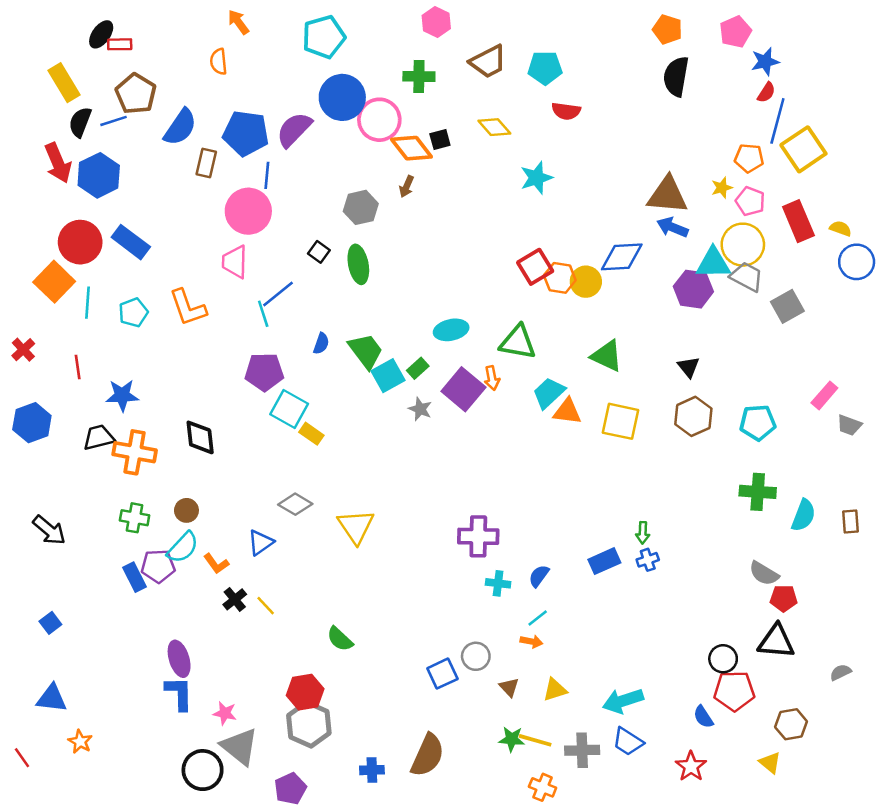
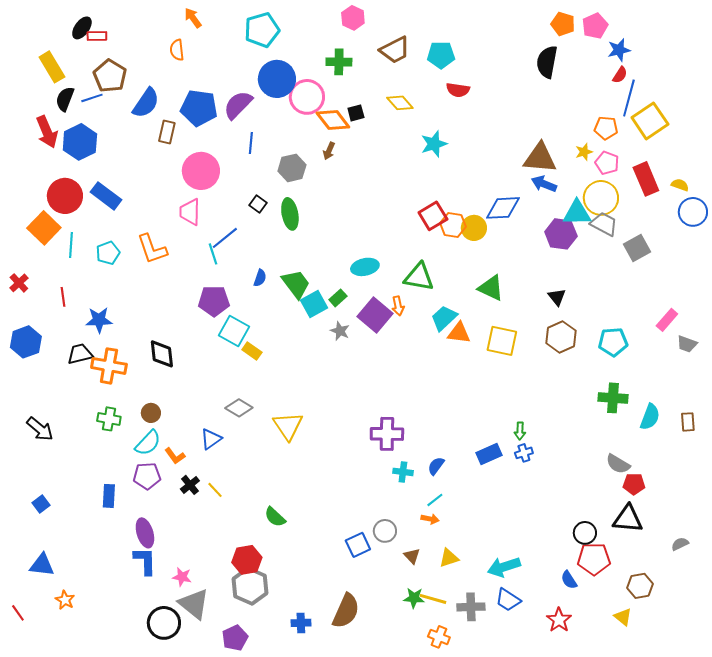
orange pentagon: (667, 29) -> (563, 24), moved
blue line: (267, 175) -> (251, 143), moved
purple pentagon: (158, 566) -> (147, 476), moved
blue rectangle: (135, 577) -> (109, 496), moved, turned 30

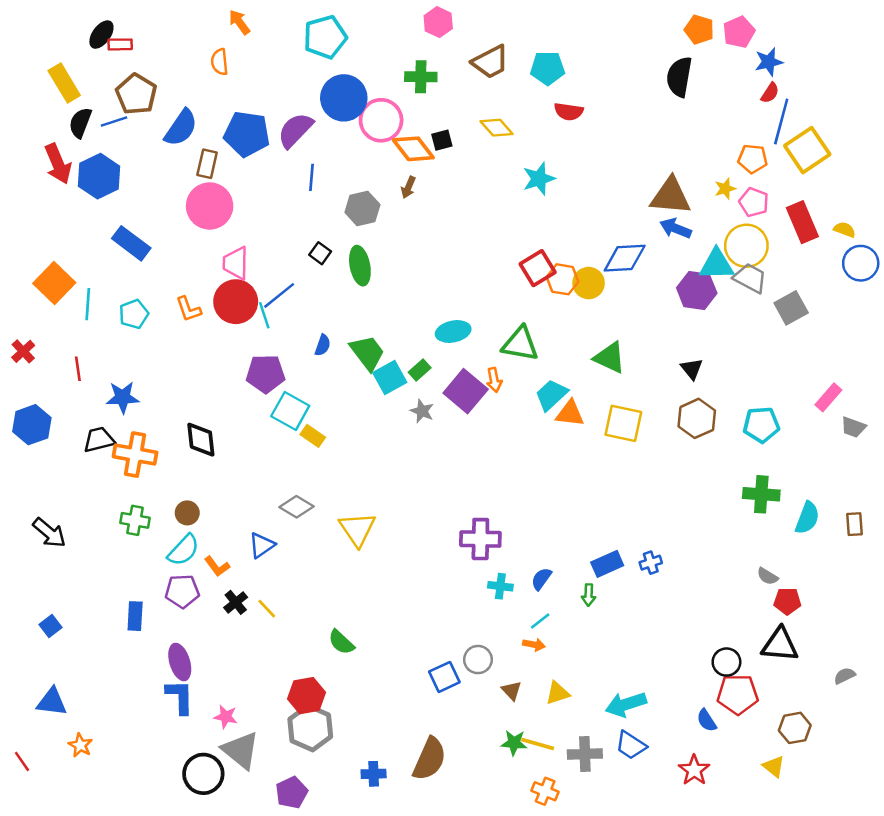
pink circle: (201, 171) -> (210, 206), moved
red circle: (65, 196) -> (236, 302), moved
orange L-shape: (152, 249) -> (188, 309), size x0.7
green arrow: (520, 431) -> (589, 595), moved
gray semicircle: (618, 464) -> (767, 576), size x0.7

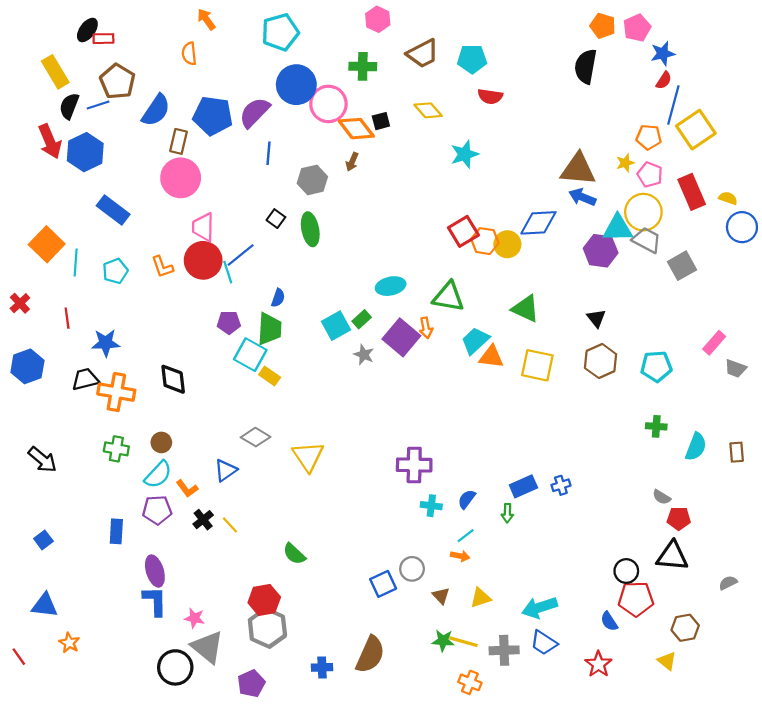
green trapezoid: (367, 353) -> (270, 329), moved, turned 40
purple pentagon: (265, 374) -> (229, 322), size x0.7
green cross: (761, 494) -> (656, 426), size x0.7

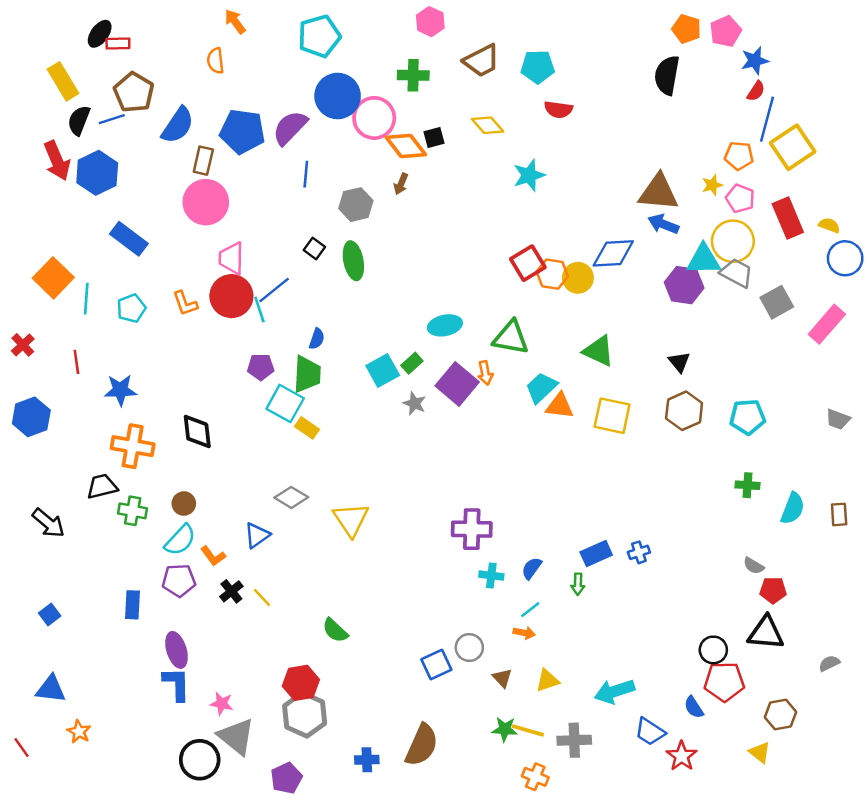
pink rectangle: (714, 343) -> (827, 324), moved, size x1.4
black trapezoid: (85, 379) -> (102, 486), moved
blue trapezoid: (544, 643) -> (650, 732), moved

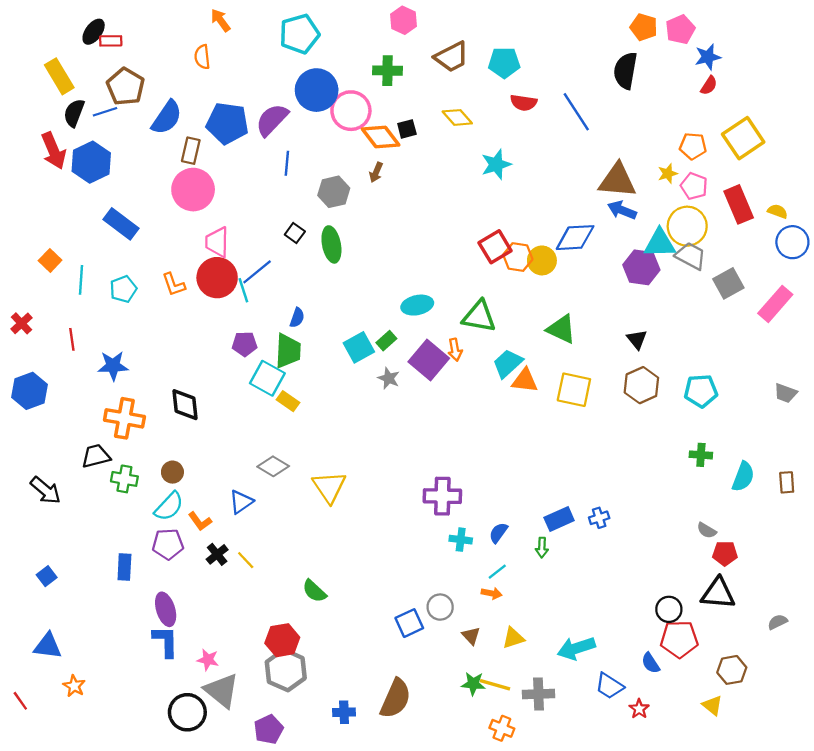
blue line: (767, 119) -> (576, 112), moved, turned -48
orange square: (53, 278) -> (50, 260), size x0.6
red star: (682, 756) -> (639, 709), size x0.7

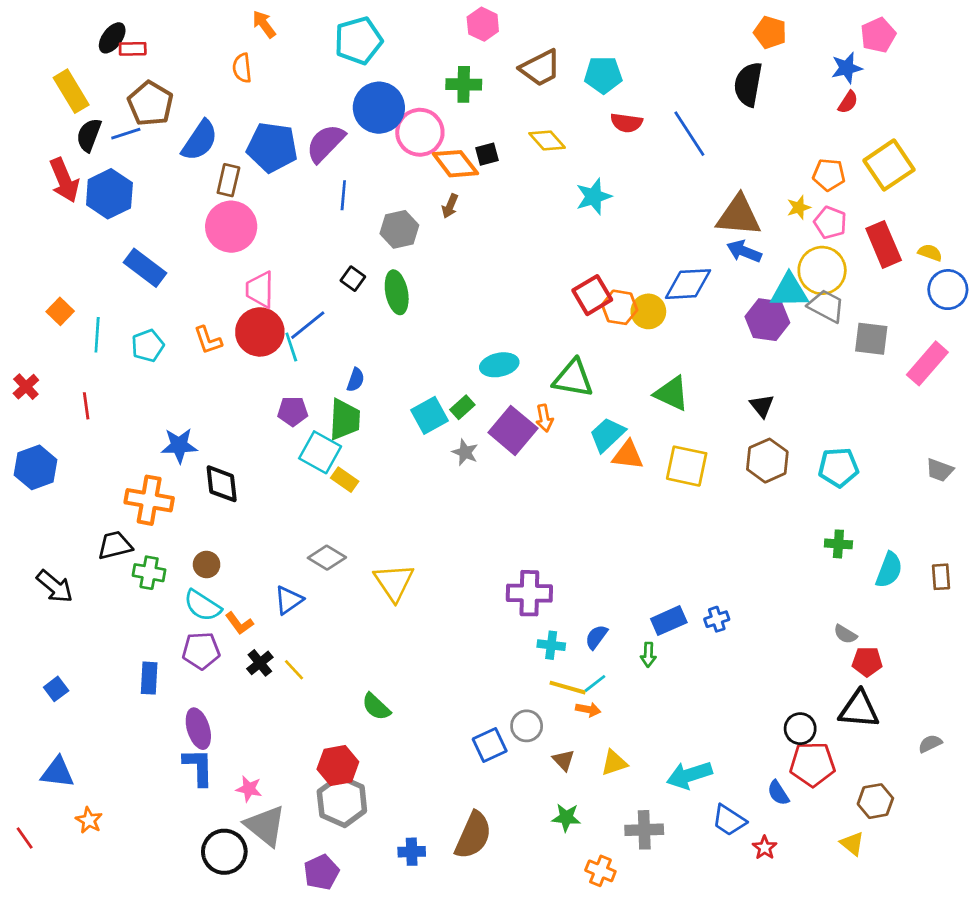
pink pentagon: (680, 29) -> (878, 35), moved
gray square: (728, 283) -> (871, 339), turned 36
blue star: (113, 366) -> (179, 445), moved
cyan semicircle: (169, 506) -> (202, 606), turned 80
yellow line: (495, 685) -> (568, 688), moved

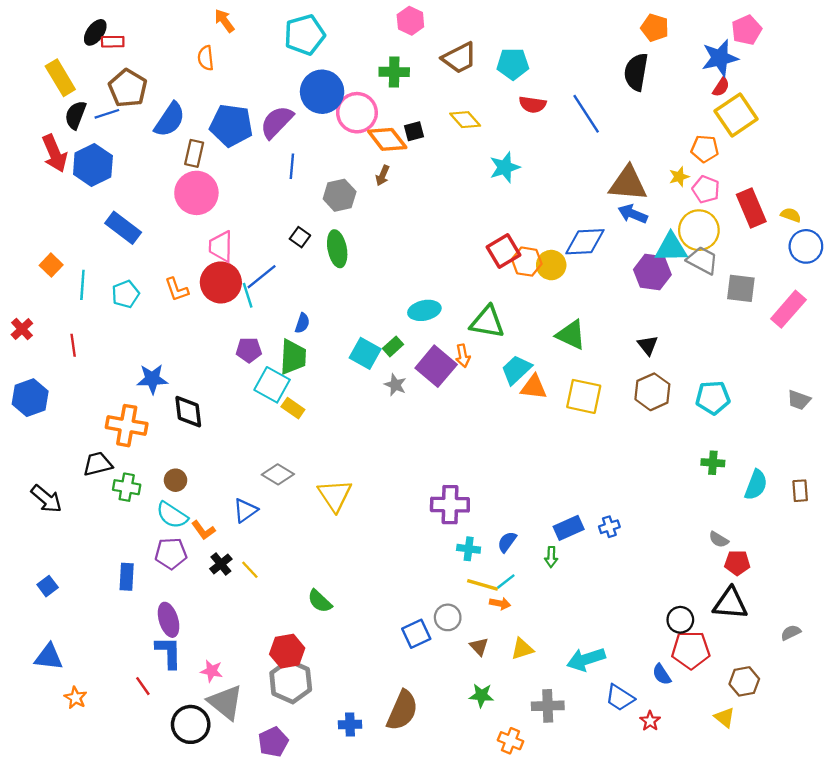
blue star: (847, 68) -> (720, 58), size x1.4
yellow square: (889, 165) -> (736, 115), moved
cyan square: (429, 415) -> (365, 353), turned -32
red line: (25, 838) -> (143, 686), moved

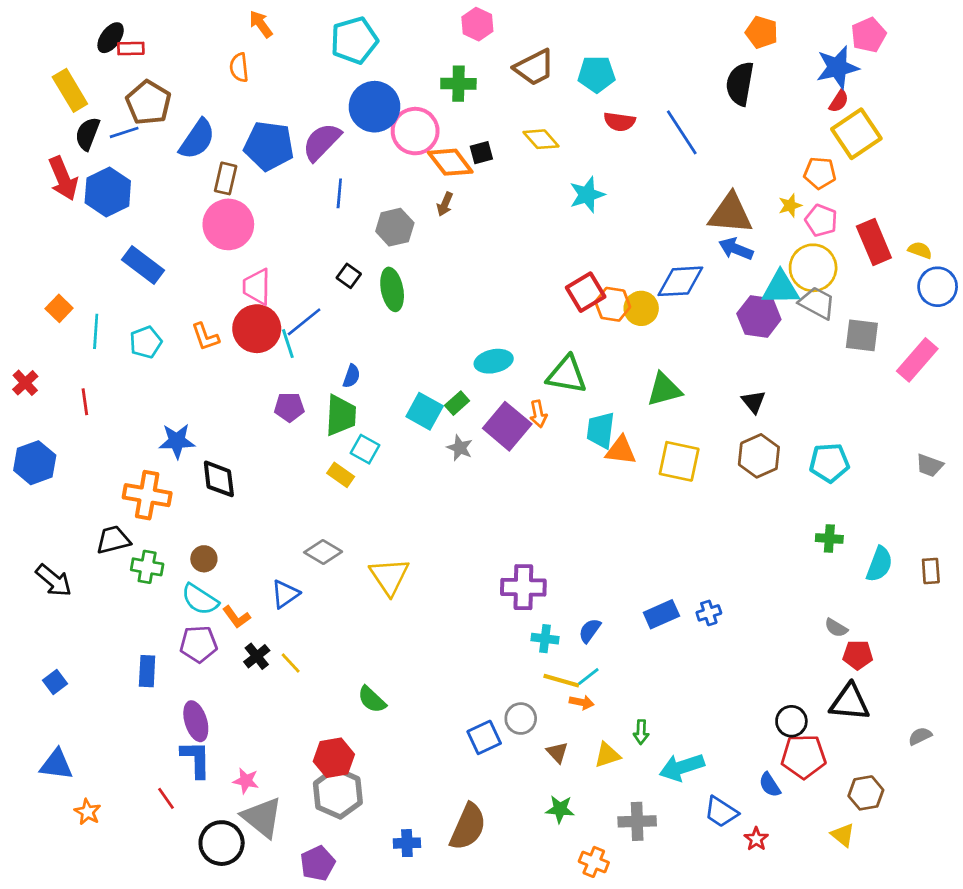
green triangle: (571, 335) -> (664, 390), turned -40
cyan trapezoid: (516, 370) -> (601, 430), turned -40
cyan square: (272, 385) -> (365, 449), moved, size x0.7
green arrow: (551, 557) -> (641, 732), moved

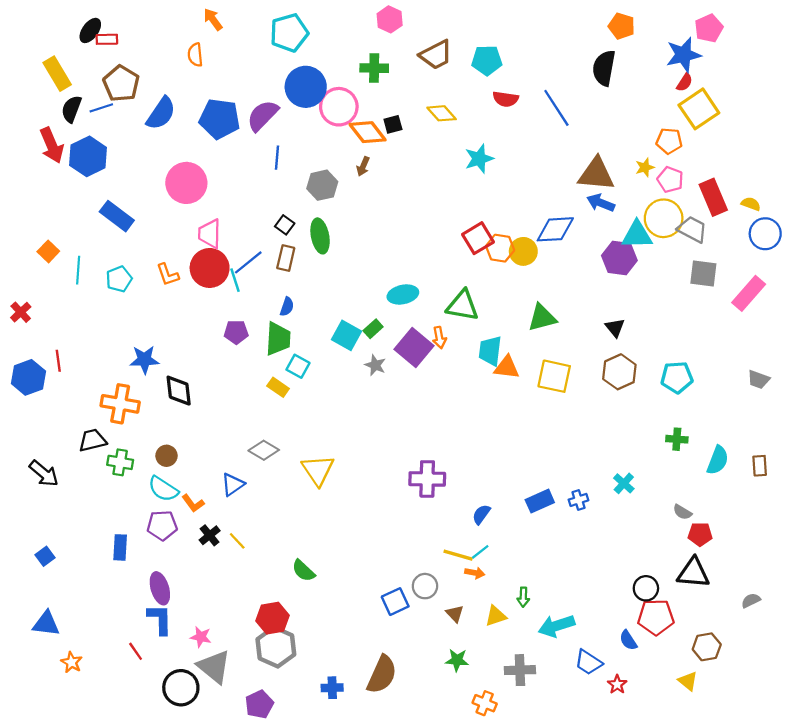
brown rectangle: (226, 178) -> (286, 258), moved
gray trapezoid: (817, 303) -> (692, 229), moved
red line: (85, 402) -> (58, 361), moved
cyan cross: (545, 639) -> (624, 483), moved, turned 35

